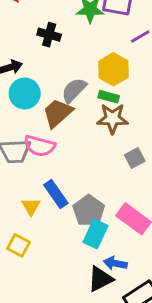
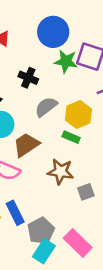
gray semicircle: (74, 90) -> (46, 107), moved
brown star: (112, 118) -> (61, 172), moved

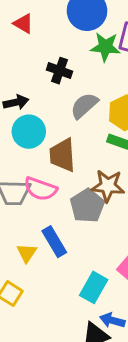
brown trapezoid: (26, 145) -> (62, 155), turned -56
gray pentagon: (41, 231) -> (87, 206), moved

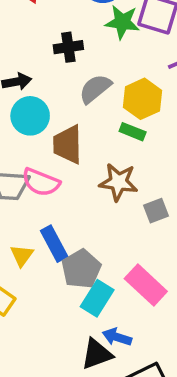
black cross: (60, 71) -> (68, 47), turned -30
gray pentagon: (87, 206) -> (81, 269), moved

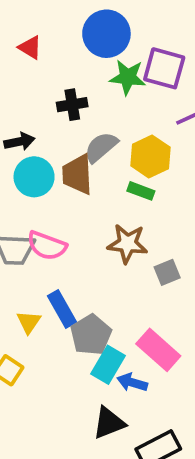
brown trapezoid: (68, 144) -> (77, 174), moved
blue arrow: (117, 337) -> (132, 382), moved

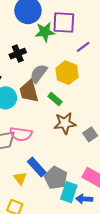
green rectangle: (141, 191) -> (55, 99), moved, turned 32

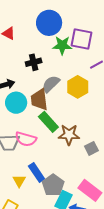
green rectangle: (55, 99) -> (48, 122), moved, size x1.5

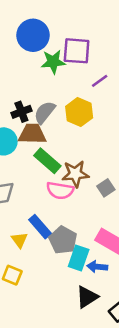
black cross: (34, 62) -> (21, 112), moved
brown trapezoid: (39, 100) -> (32, 134), turned 105
pink semicircle: (26, 139) -> (60, 190), moved

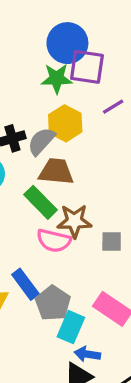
blue circle: (33, 35) -> (67, 43), moved
yellow hexagon: (79, 112) -> (65, 123), moved
brown trapezoid: (32, 134) -> (56, 172), moved
gray square: (106, 188) -> (112, 241), turned 30
blue arrow: (97, 267) -> (87, 354), moved

